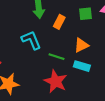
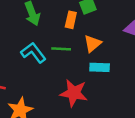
orange rectangle: (59, 22) -> (71, 20), moved
green line: (57, 57) -> (61, 49), moved

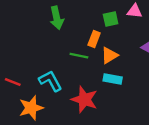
orange rectangle: (71, 20) -> (94, 39), moved
cyan L-shape: (33, 53) -> (50, 81), moved

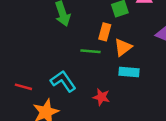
red star: (84, 99) -> (101, 97), size x0.6

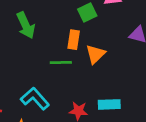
cyan rectangle: (129, 72) -> (109, 104), moved

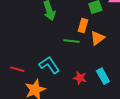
cyan rectangle: (109, 104) -> (103, 76), turned 56

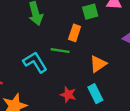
orange triangle: (98, 38) -> (98, 64), moved
cyan L-shape: (49, 65) -> (35, 62), moved

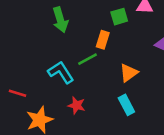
green line: (60, 51) -> (88, 59), turned -36
red star: (68, 95) -> (77, 105), moved

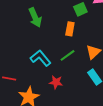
green line: (88, 59) -> (68, 55), moved

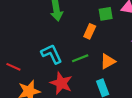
red star: (56, 82) -> (61, 83), size x1.5

